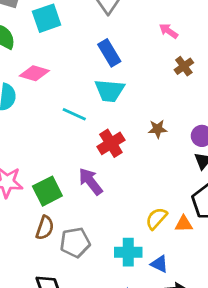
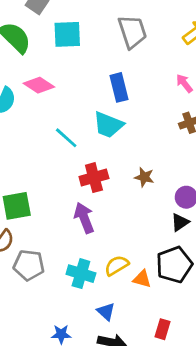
purple arrow: (91, 181) -> (84, 218), moved
cyan cross: (128, 252) -> (81, 274), moved

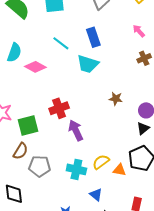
pink diamond: (39, 85) -> (35, 67), moved
cyan line: (66, 138) -> (61, 43), moved
red cross: (94, 178) -> (59, 108), moved

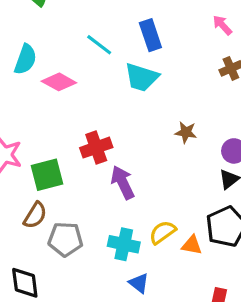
blue triangle: (96, 195) -> (139, 283), moved

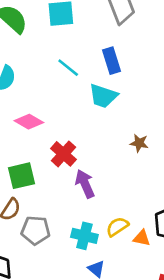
pink diamond: (59, 82) -> (29, 122), moved
red cross: (96, 148) -> (63, 154), turned -30

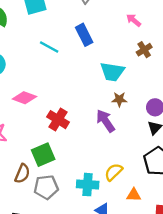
cyan trapezoid: (103, 96) -> (112, 72), moved
green square: (22, 176) -> (43, 155), moved
purple arrow: (85, 184) -> (106, 121), moved
orange triangle: (142, 238) -> (134, 195), moved

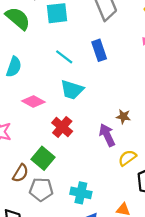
cyan trapezoid: (112, 72) -> (72, 90), moved
green square: (43, 155) -> (43, 158), turned -35
yellow semicircle: (114, 172) -> (127, 158), moved

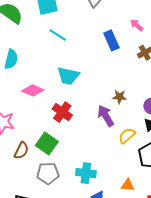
blue rectangle: (99, 50) -> (111, 40), moved
cyan line: (64, 57) -> (58, 35), moved
brown semicircle: (20, 173) -> (21, 151), moved

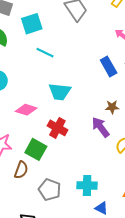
blue rectangle: (111, 40) -> (109, 66), moved
green square: (47, 143) -> (36, 149), moved
gray pentagon: (48, 173) -> (50, 190), turned 30

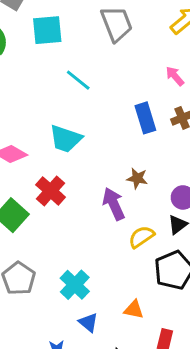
cyan line: (45, 53) -> (78, 80), moved
cyan cross: (87, 185) -> (75, 285), turned 30

